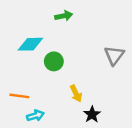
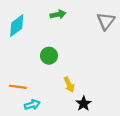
cyan diamond: (30, 44) -> (17, 26), moved, turned -35
gray triangle: (114, 55) -> (106, 21), moved

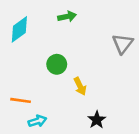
gray triangle: (106, 21) -> (123, 44), moved
yellow arrow: (69, 85) -> (80, 86), moved

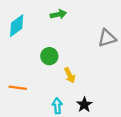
gray triangle: (123, 44) -> (107, 38), turned 36
cyan arrow: (37, 121) -> (57, 106), moved, turned -77

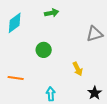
yellow arrow: (70, 75) -> (78, 69), moved
black star: (84, 105) -> (95, 93), moved

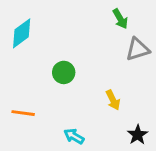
green arrow: (52, 13) -> (120, 19), moved, turned 72
cyan arrow: (51, 94) -> (74, 136), turned -56

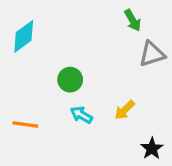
yellow arrow: (113, 100) -> (125, 110), turned 72
cyan arrow: (74, 136) -> (81, 115), moved

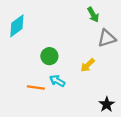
yellow arrow: (125, 110) -> (88, 65), moved
orange line: (25, 124) -> (36, 88), moved

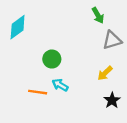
yellow arrow: (88, 65) -> (105, 73), moved
black star: (107, 104) -> (112, 100), moved

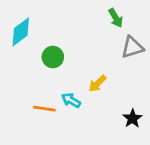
green circle: (52, 59) -> (53, 57), moved
yellow arrow: (105, 73) -> (97, 84), moved

